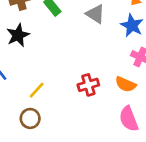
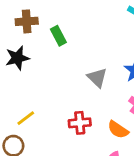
gray triangle: (95, 14) -> (97, 78), moved

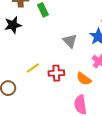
yellow line: (26, 118) -> (33, 68), moved

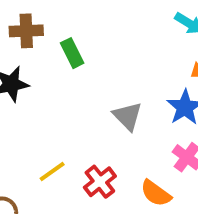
red cross: (56, 73) -> (100, 182), turned -35

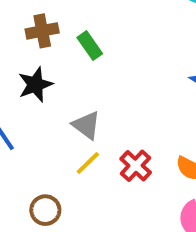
gray triangle: (128, 116) -> (86, 125), moved

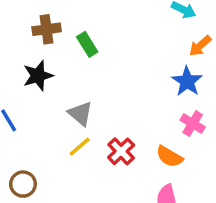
brown circle: (45, 210) -> (23, 184), moved

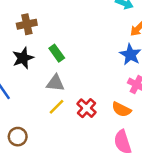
green rectangle: (87, 44) -> (57, 53), moved
gray triangle: (80, 114) -> (55, 83), turned -30

